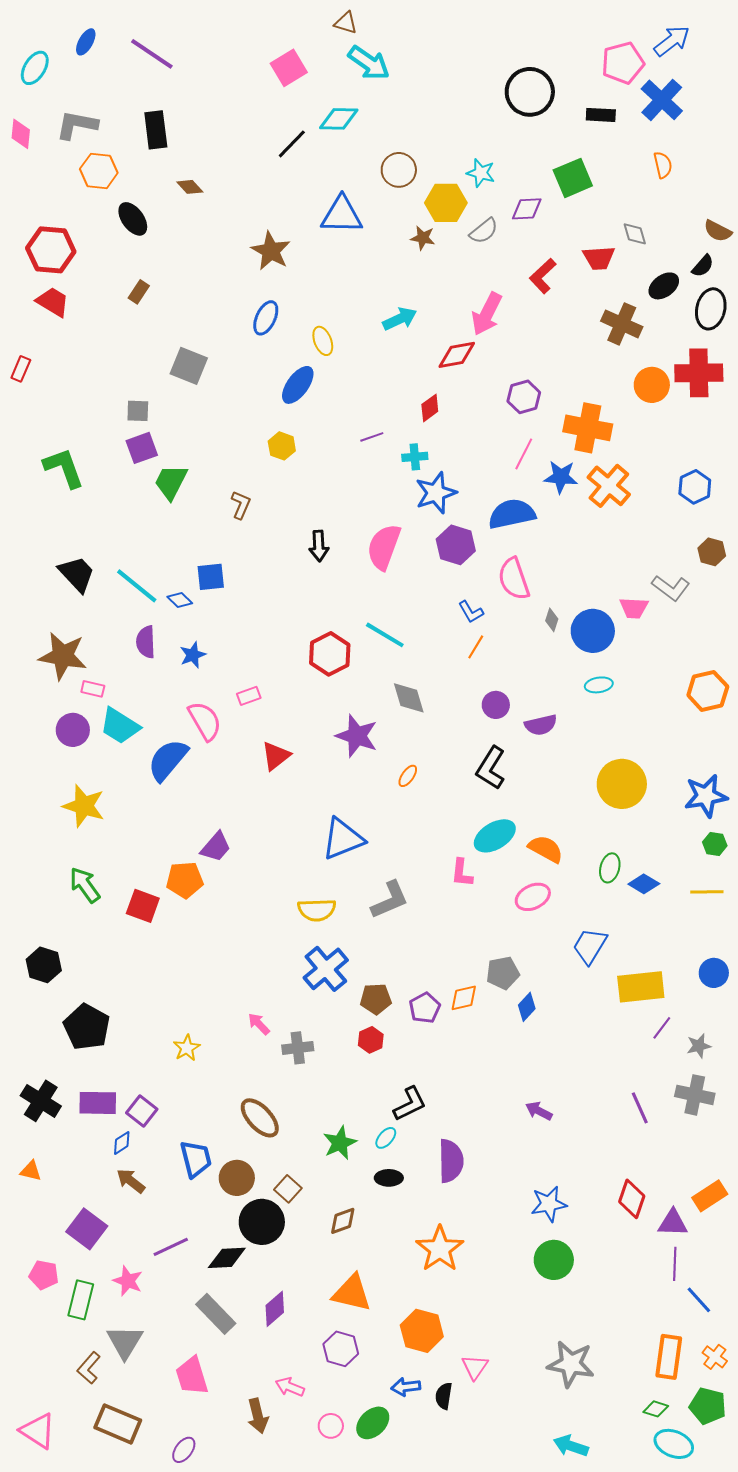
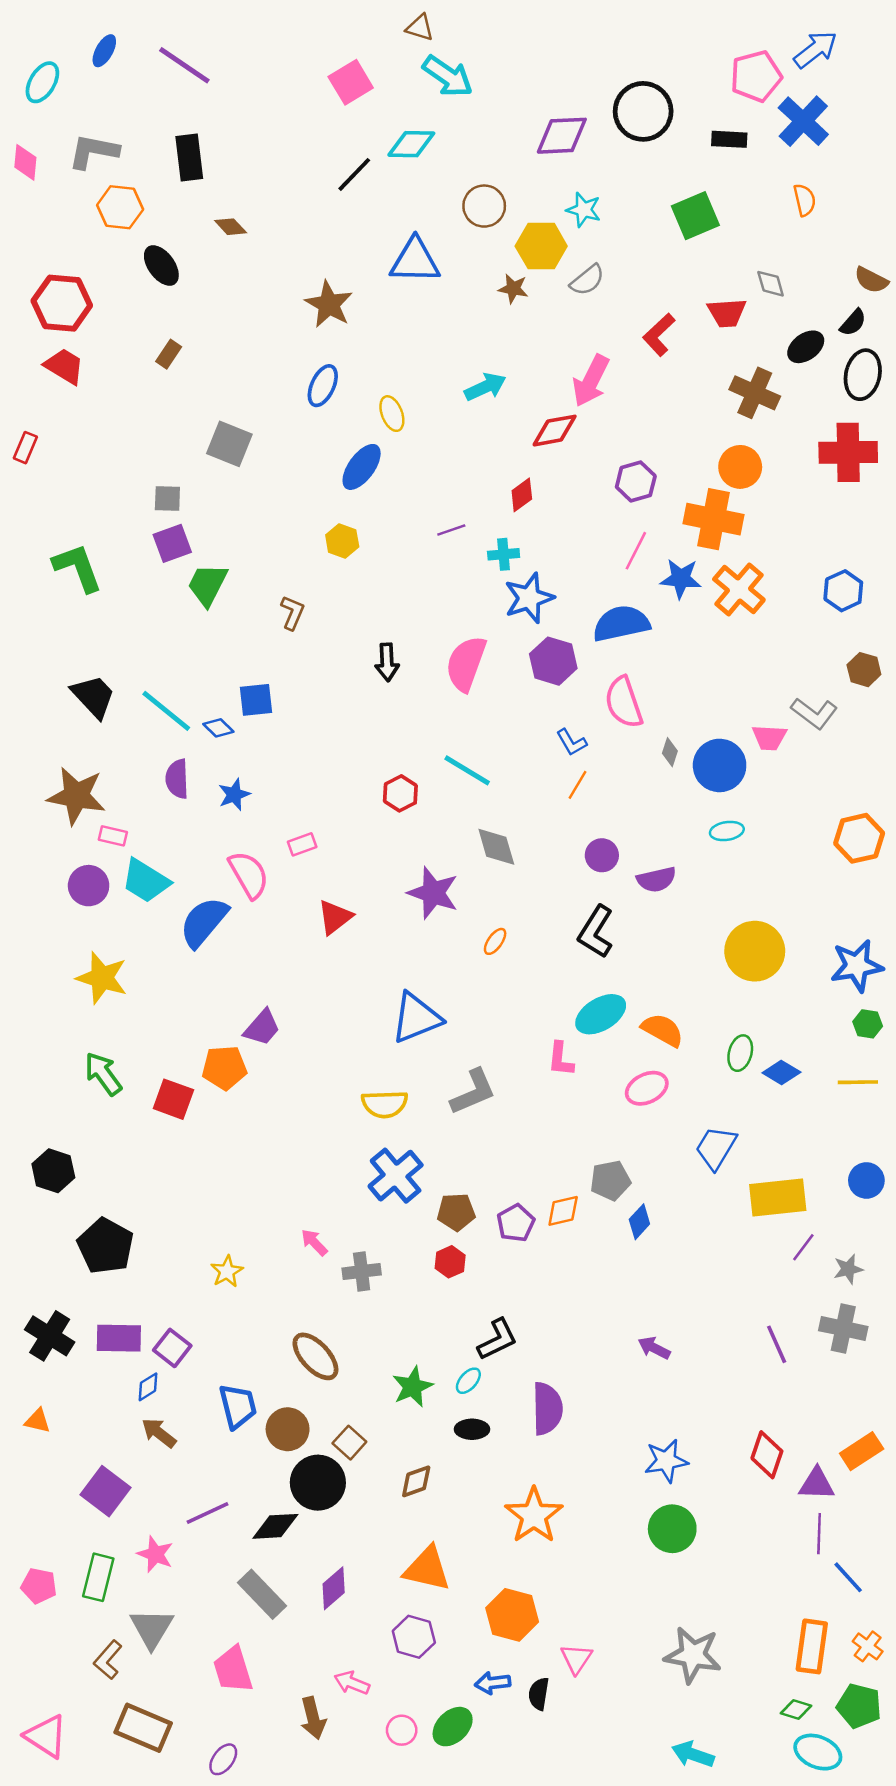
purple diamond: (527, 209) -> (562, 136), moved, size x1.4
orange circle: (652, 385) -> (740, 467), moved
red hexagon: (330, 654) -> (400, 793), size x0.7
pink pentagon: (44, 1275) -> (39, 1586), moved

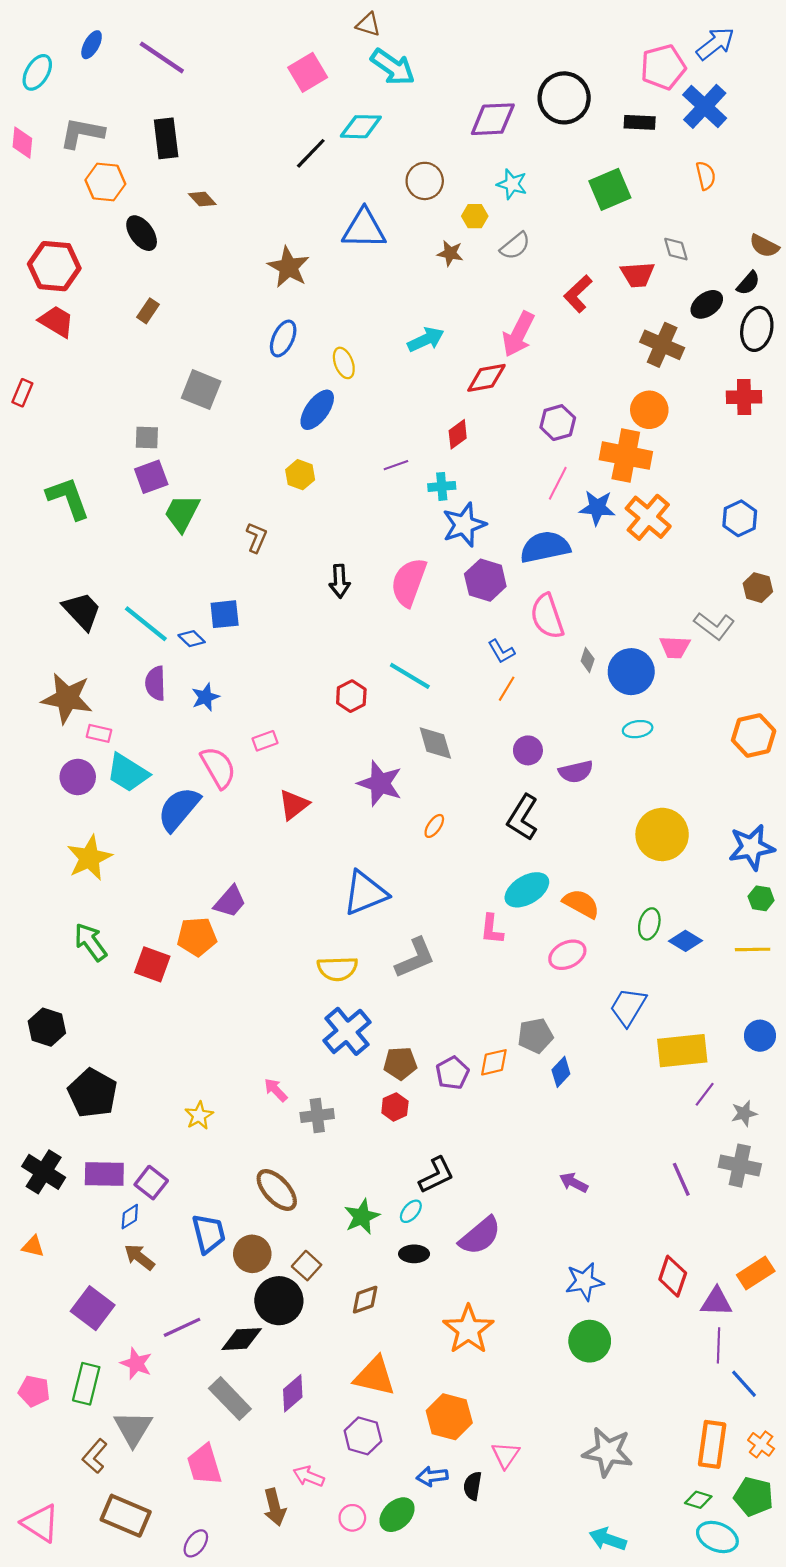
yellow hexagon: (541, 246) -> (475, 216), size x0.6
red cross: (848, 452) -> (744, 397), size x0.7
yellow star: (102, 978) -> (89, 858), turned 30
purple semicircle: (547, 1409) -> (480, 1236), turned 51

